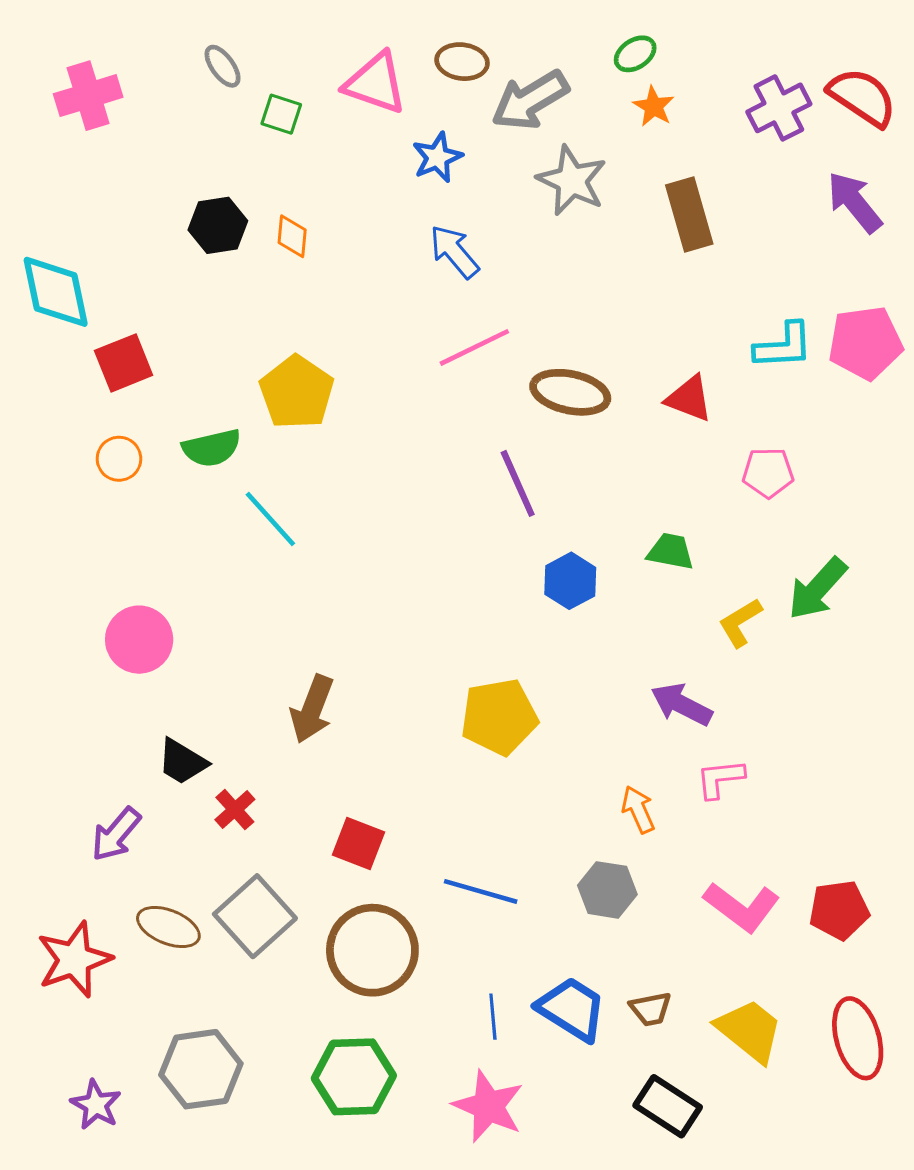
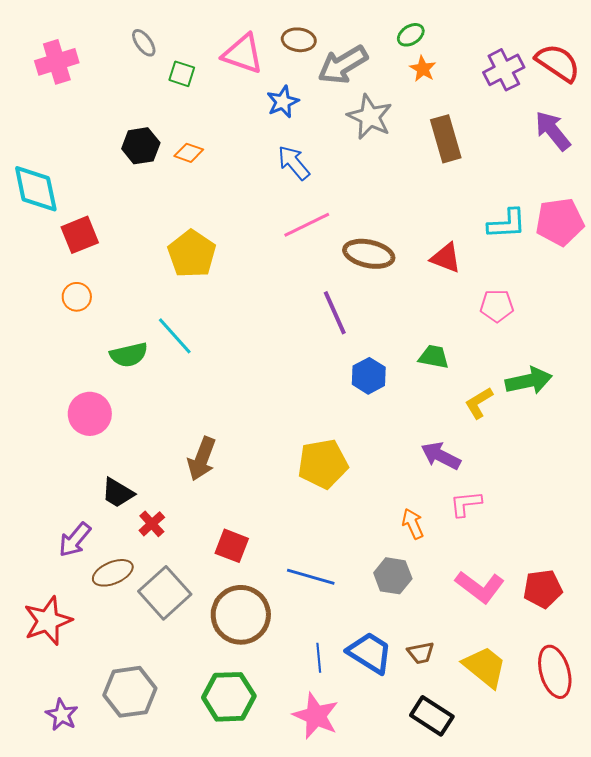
orange diamond: (292, 236) -> (189, 153), turned -76
green semicircle: (212, 448) -> (129, 355), moved
green arrow: (817, 589) -> (529, 381), turned -144
brown ellipse: (168, 927) -> (113, 573), moved, turned -45

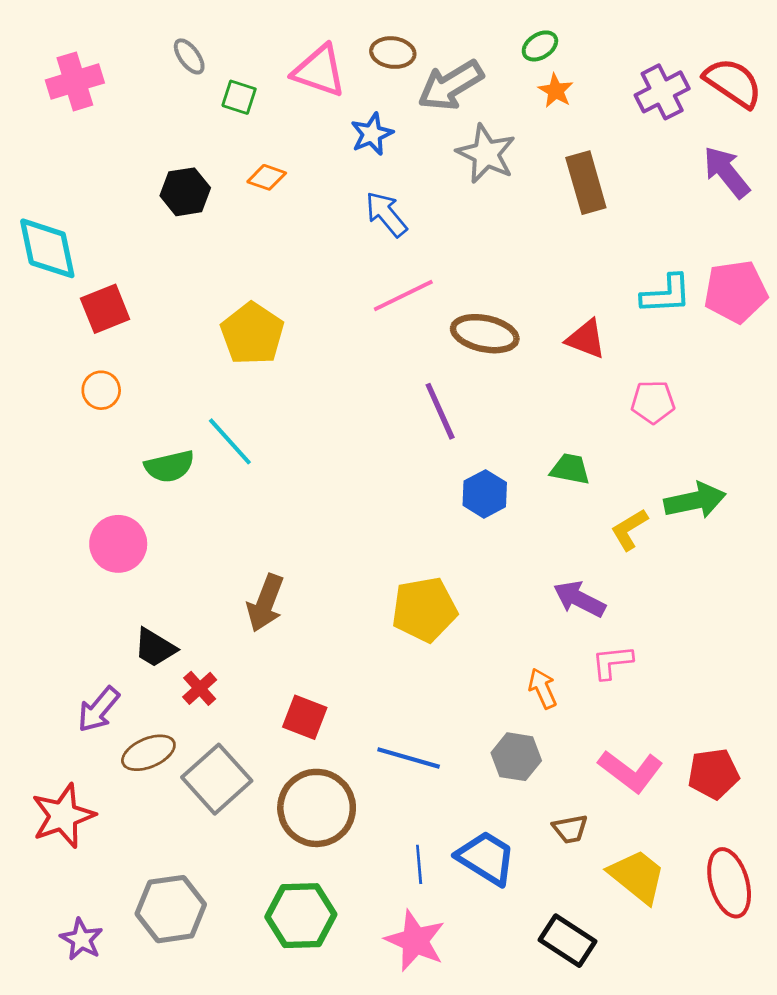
orange diamond: (189, 153) -> (267, 177), moved
brown trapezoid: (421, 653) -> (570, 829), moved

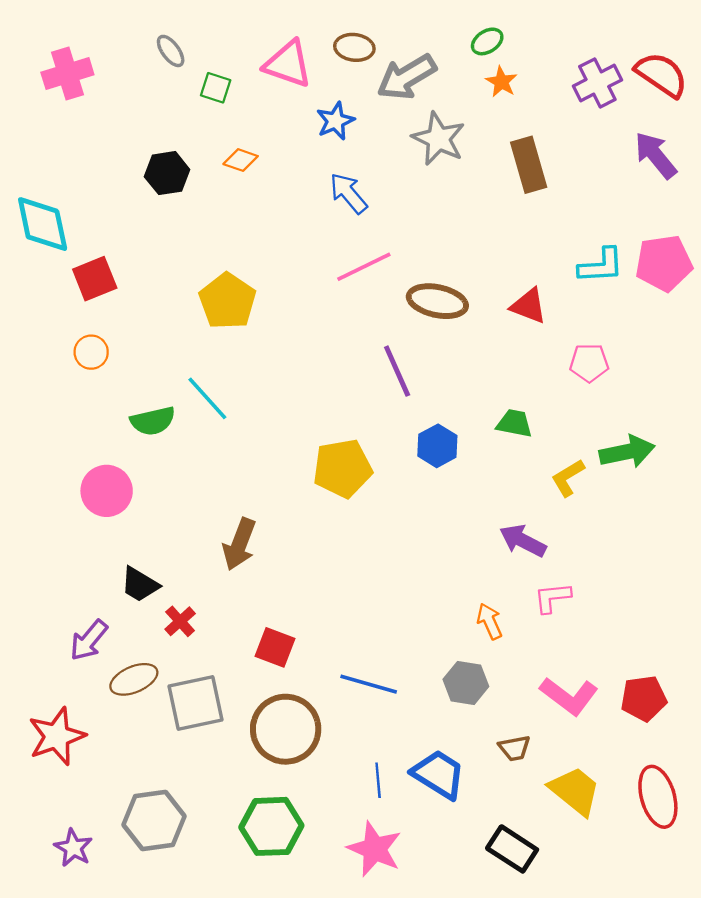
yellow pentagon: (424, 610) -> (343, 468), moved
gray square: (217, 779) -> (195, 703), turned 30

